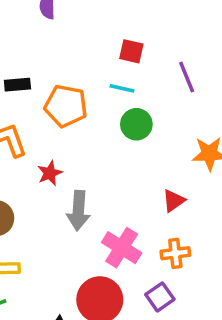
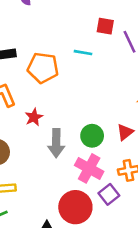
red square: (131, 51) -> (105, 26), moved
green circle: (136, 124) -> (92, 136), moved
purple square: (160, 297) -> (109, 194), moved

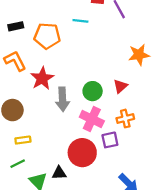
red star: (34, 117) -> (42, 78), size x1.5
purple square: (109, 194) -> (110, 140), turned 30

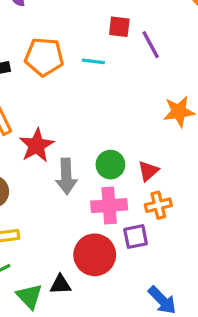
orange pentagon: (47, 36) -> (44, 57), moved
red triangle: (120, 86) -> (148, 171), moved
pink cross: (92, 119) -> (109, 206), turned -30

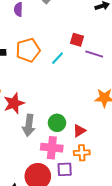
purple line: (151, 45) -> (94, 54), turned -54
orange pentagon: (44, 57) -> (28, 50), turned -30
cyan line: (93, 61) -> (58, 58), turned -64

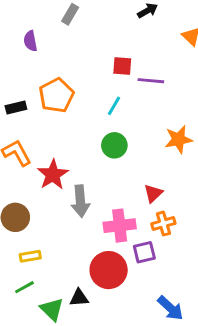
cyan line: (58, 58) -> (114, 106), moved
green circle: (57, 123) -> (114, 145), moved

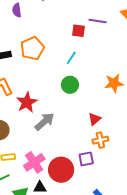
purple line: (151, 81) -> (98, 21), moved
gray arrow: (80, 201) -> (45, 122), turned -130
pink cross: (120, 226) -> (34, 162), moved, turned -30

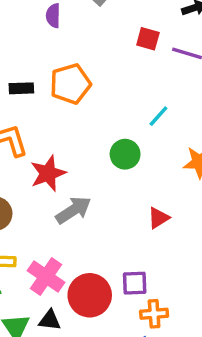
red square: (79, 31) -> (148, 39), moved
cyan line: (71, 58) -> (158, 116), moved
orange cross: (100, 140) -> (154, 314), moved
pink cross: (34, 162) -> (46, 277), turned -30

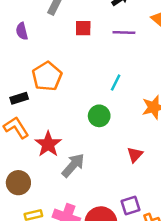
red square: (148, 39) -> (83, 28), moved
black rectangle: (21, 88) -> (19, 98), moved

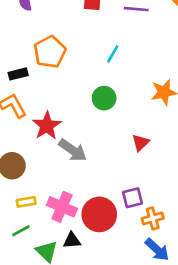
cyan line: (116, 83) -> (113, 54), moved
gray arrow: (73, 165) -> (73, 150), turned 80

